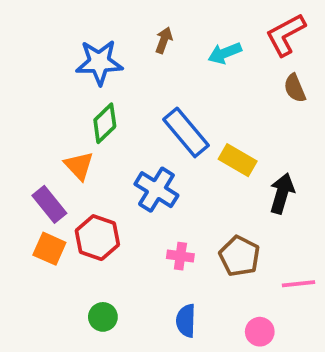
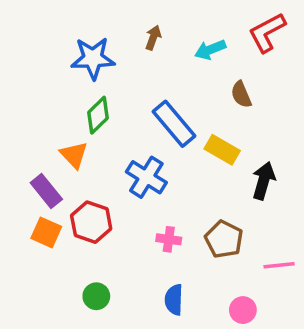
brown semicircle: (295, 88) -> (241, 94), moved

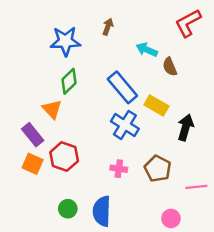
cyan arrow: (210, 50) -> (147, 50), moved, turned 45
blue cross: (146, 177) -> (125, 125), moved
blue semicircle: (174, 300) -> (102, 211), moved, size x1.4

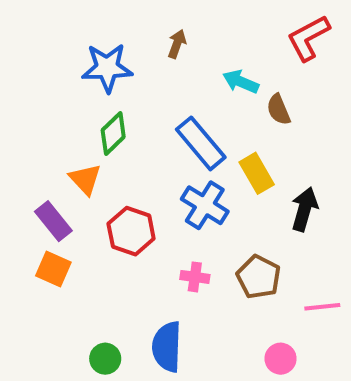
yellow rectangle: (156, 106) -> (257, 173), turned 30
red hexagon: (64, 157) -> (131, 231), moved
green circle: (68, 209) -> (105, 359), moved

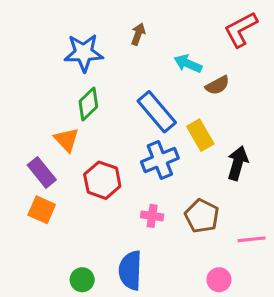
brown semicircle: (279, 110) -> (217, 85), turned -95
blue cross: (205, 205) -> (160, 160), turned 36

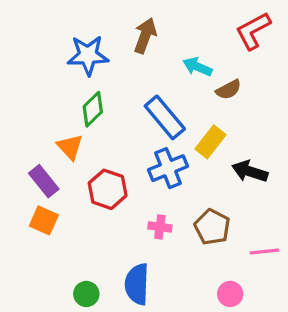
brown arrow: (138, 34) -> (145, 36), size x1.5
yellow rectangle: (200, 135) -> (211, 142), turned 68
black arrow: (238, 163) -> (250, 171), turned -88

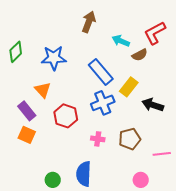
red L-shape: (253, 31) -> (155, 33), moved
blue star: (88, 55) -> (54, 58), moved
green diamond: (93, 109) -> (16, 52), moved
brown pentagon: (212, 227) -> (130, 139), turned 30

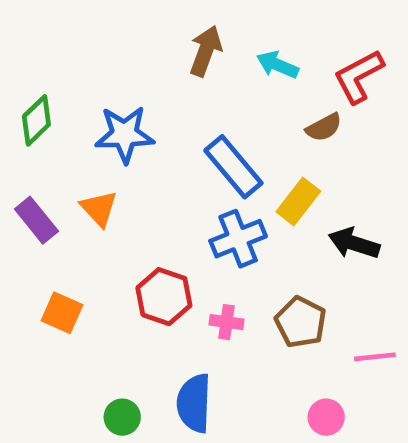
cyan arrow: (121, 41) -> (277, 65), moved
purple rectangle: (27, 111) -> (36, 220), moved
red hexagon: (66, 116) -> (164, 297), moved
brown pentagon: (130, 139) -> (301, 322), turned -30

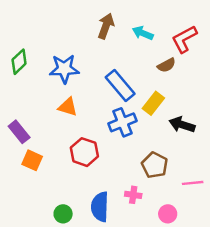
orange triangle: (99, 208) -> (68, 107), moved, turned -30
purple rectangle: (36, 220) -> (19, 132), moved
pink cross: (227, 322) -> (133, 195), moved

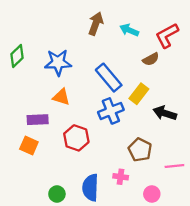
purple rectangle: (19, 132) -> (38, 120), moved, turned -54

